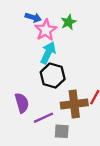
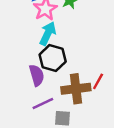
purple semicircle: (22, 103) -> (37, 75), moved

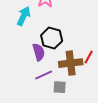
cyan arrow: (48, 34) -> (24, 16), moved

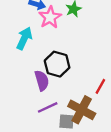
brown cross: (71, 63) -> (82, 110), moved, turned 35

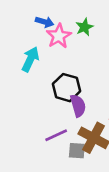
purple semicircle: (42, 81) -> (78, 106), moved

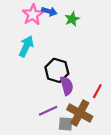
blue arrow: (45, 22) -> (49, 11), moved
pink star: (59, 36) -> (33, 15), moved

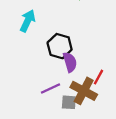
red line: (97, 91) -> (99, 77), moved

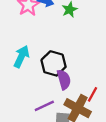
cyan arrow: (28, 21) -> (21, 57), moved

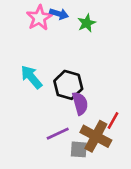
cyan arrow: (21, 57) -> (31, 77), turned -65

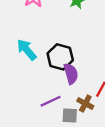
brown cross: (96, 136) -> (85, 104), size x0.6

